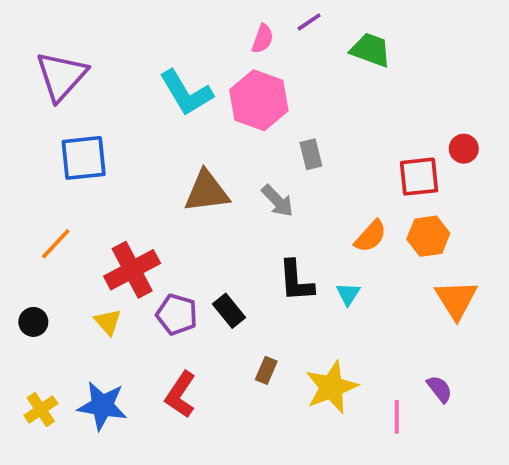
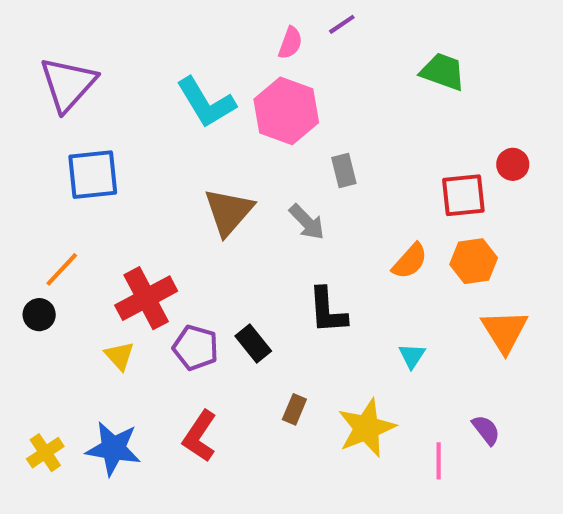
green trapezoid: (371, 50) -> (443, 72), moved
brown triangle: (207, 192) -> (229, 212), turned -42
cyan triangle: (348, 294) -> (412, 356), moved
black circle: (33, 322) -> (39, 315), moved

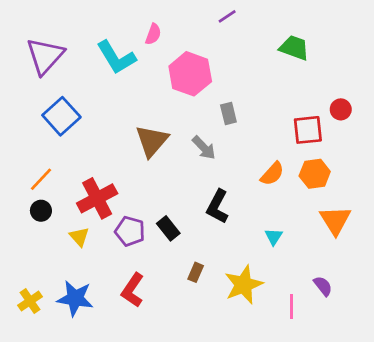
pink semicircle: (290, 43) -> (153, 34), moved
cyan L-shape: (206, 103) -> (116, 57), moved
blue square: (93, 175) -> (61, 116), turned -36
black L-shape: (327, 311) -> (218, 207), turned 32
black circle: (39, 315) -> (41, 211), moved

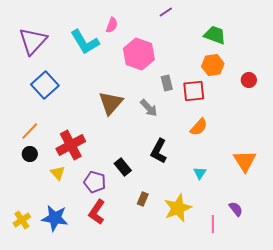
red square: (308, 130) -> (194, 91), moved
orange hexagon: (315, 174) -> (213, 65), moved
purple pentagon: (130, 231) -> (95, 182), moved

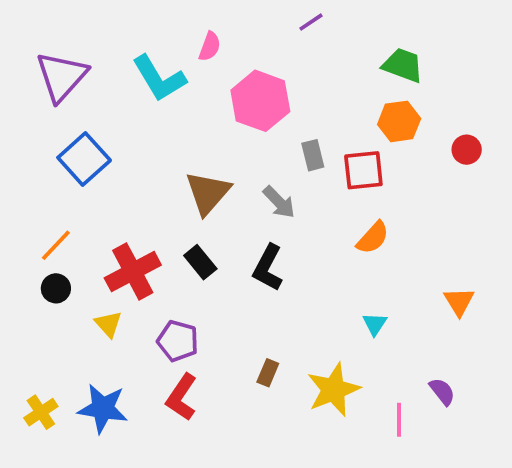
black L-shape: (159, 151) -> (268, 268), moved
orange triangle: (245, 161) -> (459, 302), size x0.7
black rectangle: (123, 167) -> (200, 262), moved

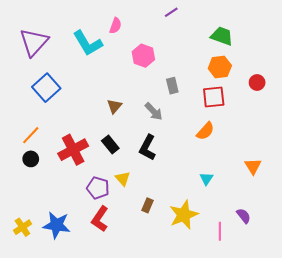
pink hexagon: (260, 101) -> (143, 56), size x0.7
red square: (363, 170) -> (214, 97), moved
brown triangle: (208, 193) -> (114, 106), size x0.6
yellow triangle: (108, 324) -> (123, 179), moved

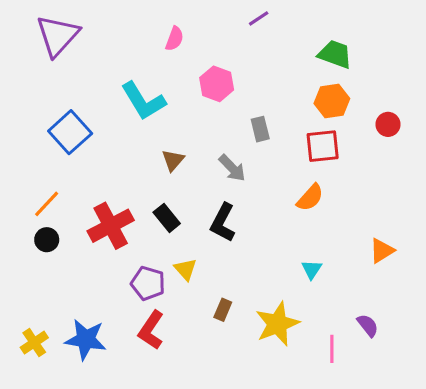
purple triangle: (34, 42) -> (58, 36), moved
cyan L-shape: (88, 43) -> (143, 101), moved
orange triangle: (253, 166) -> (382, 251), turned 30

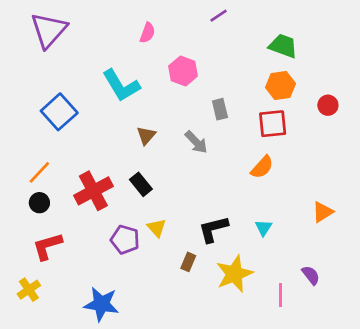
black L-shape: (223, 223) -> (213, 229), moved, turned 48
red L-shape: (151, 330) -> (47, 246), moved, turned 40
blue star: (86, 339) -> (101, 304), moved

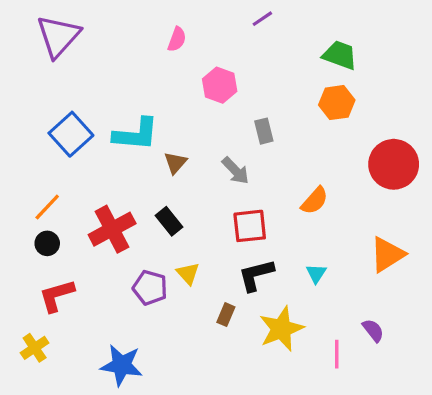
cyan L-shape: (121, 85) -> (136, 134), moved, turned -54
red circle: (328, 105) -> (394, 164), moved, size x2.0
red square: (273, 124) -> (250, 226), moved
orange triangle: (323, 212) -> (387, 254), size x1.4

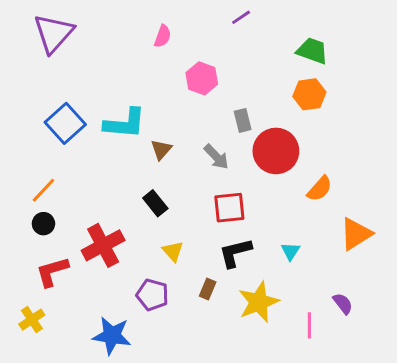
red circle: (394, 164) -> (276, 151), moved
orange semicircle: (315, 201) -> (320, 189), moved
red cross: (112, 229) -> (103, 245), moved
purple pentagon: (150, 288) -> (152, 295), moved

